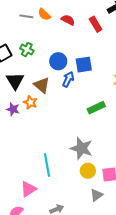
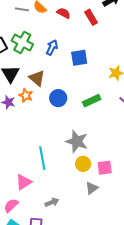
green cross: (27, 49) -> (22, 42), size x1.5
blue circle: (58, 61) -> (58, 98), moved
blue arrow: (68, 79) -> (52, 47), moved

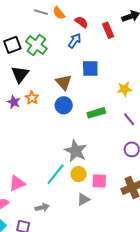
blue arrow: (52, 47) -> (75, 41), moved
brown triangle: (37, 78) -> (64, 82), moved
cyan line: (42, 158) -> (56, 174), moved, turned 40

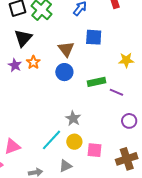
purple line: (129, 119) -> (116, 92), moved, turned -32
gray star: (76, 151) -> (73, 118), size x0.7
gray triangle: (83, 199) -> (65, 166), moved

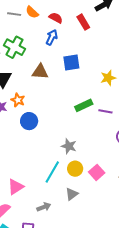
brown triangle: (66, 49) -> (40, 72), moved, turned -36
blue circle: (64, 72) -> (29, 121), moved
pink square: (95, 150) -> (97, 172), turned -35

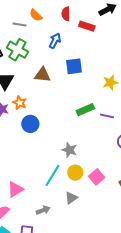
gray line: (14, 14) -> (19, 24), moved
red semicircle: (56, 18) -> (66, 14), moved, turned -120
red rectangle: (83, 22) -> (87, 26), turned -42

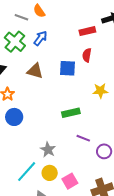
red semicircle: (66, 14) -> (87, 55), moved
red rectangle: (87, 26) -> (87, 31), turned -42
blue arrow: (55, 41) -> (40, 38), moved
purple line: (107, 116) -> (83, 138), moved

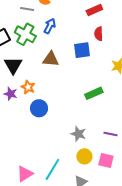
purple line: (83, 138) -> (111, 134), moved
cyan line: (27, 172) -> (52, 169), moved
pink square: (70, 181) -> (106, 161), turned -35

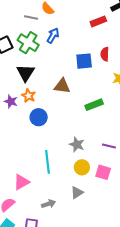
red semicircle: (99, 34) -> (105, 54), moved
brown triangle: (51, 59) -> (62, 86), moved
black triangle: (13, 65) -> (26, 73), moved
cyan line: (52, 169) -> (48, 162), moved, turned -40

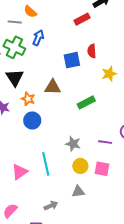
orange star: (29, 96) -> (28, 99), moved
pink triangle: (21, 182) -> (20, 172), moved
gray triangle: (77, 193) -> (78, 192), turned 32

